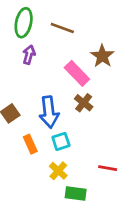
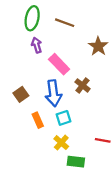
purple arrow: (29, 55) -> (37, 45), turned -32
pink rectangle: (77, 73) -> (59, 64), moved

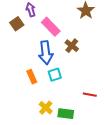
brown square: (21, 94) -> (17, 24), moved
yellow cross: (61, 143) -> (46, 108), moved

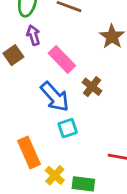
blue arrow: (46, 53) -> (55, 97), turned -35
orange rectangle: (32, 77) -> (29, 152), moved, size x1.5

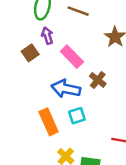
blue arrow: (55, 97) -> (66, 89), turned 144
orange rectangle: (29, 152) -> (49, 122), moved

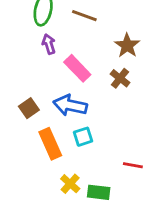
brown square: (30, 53) -> (29, 108), moved
brown cross: (98, 80) -> (120, 78), moved

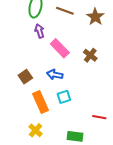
brown star: (127, 46) -> (95, 17), moved
blue arrow: (70, 105) -> (55, 75), size x0.7
yellow cross: (70, 184) -> (35, 130), moved

